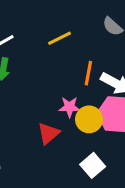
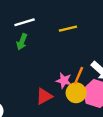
orange line: (88, 73) -> (79, 76), moved

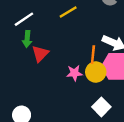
pink star: (64, 80) -> (74, 73), moved
red triangle: (44, 96) -> (40, 54), moved

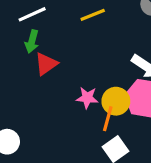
orange line: (93, 55) -> (108, 119), moved

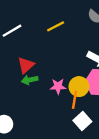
green arrow: (32, 41) -> (30, 80), moved, turned 70

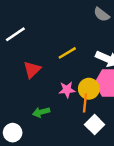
yellow line: (56, 26) -> (67, 53), moved
green arrow: (30, 80) -> (41, 112), moved

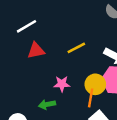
red triangle: (32, 70) -> (36, 51), moved, turned 30
pink star: (67, 90) -> (62, 84), moved

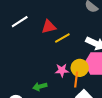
red triangle: (36, 51) -> (49, 27), moved
pink star: (62, 84) -> (62, 70), moved

